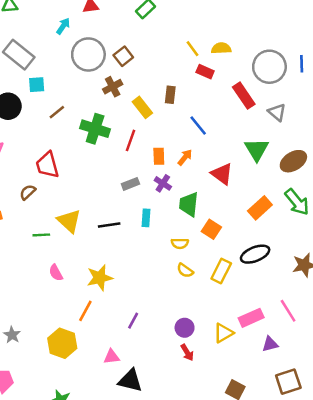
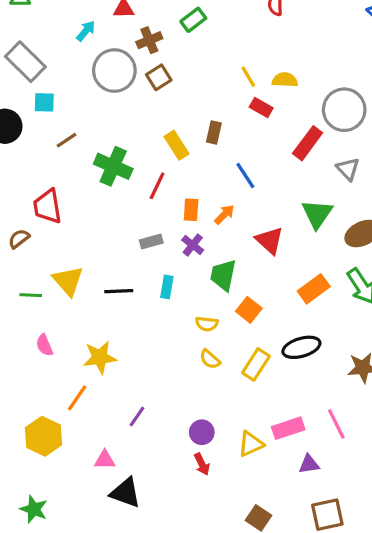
brown cross: (113, 87) -> (149, 40), moved
red rectangle: (244, 96) -> (308, 143), turned 65

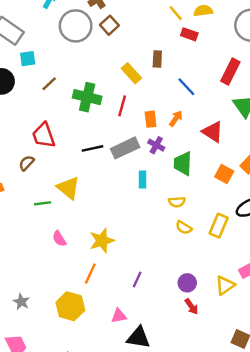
red rectangle: (308, 143) -> (230, 71), moved
gray rectangle: (151, 241) -> (125, 148), size x1.6
black line: (119, 291) -> (92, 148), moved
orange square: (249, 310) -> (224, 174), moved

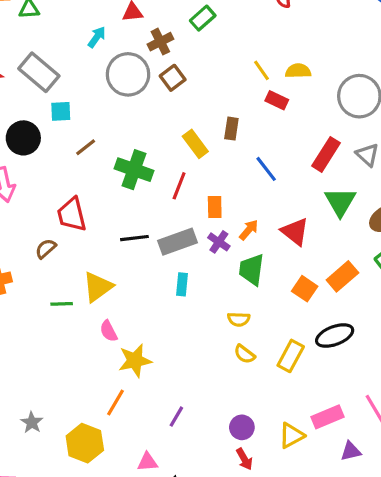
orange arrow: (176, 118) -> (249, 230), moved
cyan rectangle: (142, 180) -> (182, 284), moved
yellow triangle: (68, 188) -> (98, 287), turned 40
pink semicircle: (59, 239) -> (109, 331), moved
gray star: (21, 302) -> (32, 422), moved

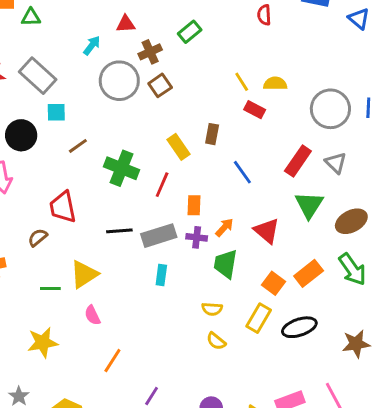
purple cross: (219, 242) -> (197, 237), turned -30
yellow rectangle: (291, 356) -> (259, 318), moved
yellow star: (135, 361) -> (43, 342), moved
orange line: (115, 402) -> (112, 361), moved

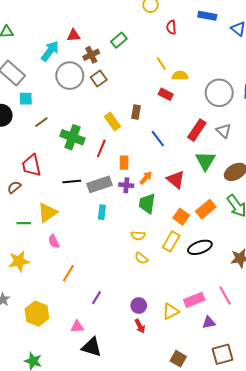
cyan arrow: (92, 45) -> (50, 51), size x1.5
yellow line: (242, 82) -> (161, 63), moved

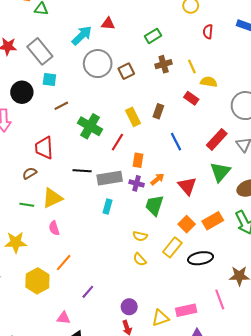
brown cross: (91, 55) -> (164, 64), moved
brown semicircle: (14, 187) -> (30, 173), moved
pink line: (225, 295) -> (220, 299), moved
yellow hexagon: (37, 314) -> (37, 281), moved

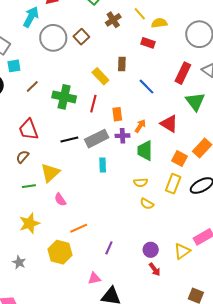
orange line: (64, 263) -> (79, 228), turned 42

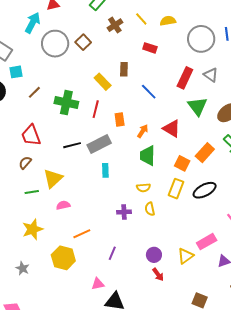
yellow semicircle: (159, 23) -> (168, 21), moved
purple cross: (122, 136) -> (124, 212), moved
pink semicircle: (60, 200) -> (63, 205), turned 112
yellow semicircle: (147, 204) -> (150, 209), turned 48

